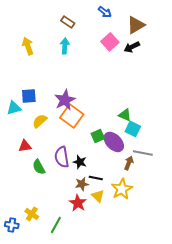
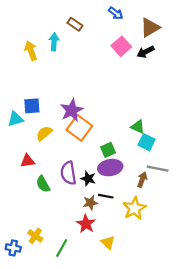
cyan arrow: (65, 46) -> (54, 42), moved
purple ellipse: (114, 142) -> (110, 168), moved, turned -55
yellow triangle: (98, 196) -> (108, 242), moved

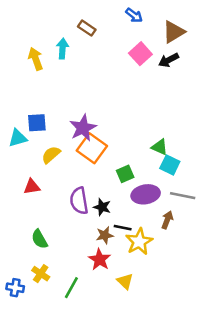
purple ellipse: (110, 168) -> (146, 194), moved
brown arrow: (142, 180) -> (167, 220), moved
green semicircle: (43, 184) -> (39, 239), moved
yellow star: (134, 208) -> (139, 242), moved

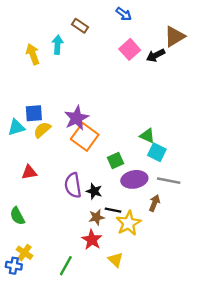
brown triangle: (174, 32) -> (175, 36), moved
yellow semicircle: (51, 155) -> (42, 130), moved
green semicircle: (39, 239) -> (17, 216), moved
yellow cross: (41, 274) -> (24, 253), moved

